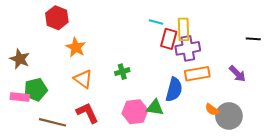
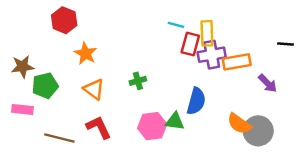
brown star: (20, 59) -> (22, 67), turned -30
orange rectangle: (197, 74) -> (237, 62), moved
green pentagon: (36, 90) -> (45, 86), moved
orange semicircle: (212, 110) -> (239, 124), size x1.5

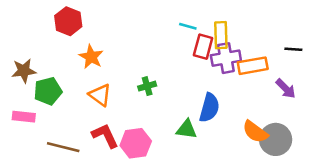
black line: (286, 44) -> (293, 49), moved
pink hexagon: (152, 126) -> (136, 143), moved

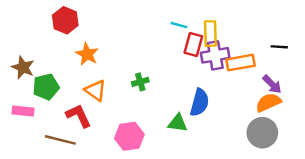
brown star: (24, 71) -> (23, 67), turned 30
orange semicircle: (255, 132) -> (268, 102), moved, turned 120
red L-shape: (105, 136) -> (79, 116), moved

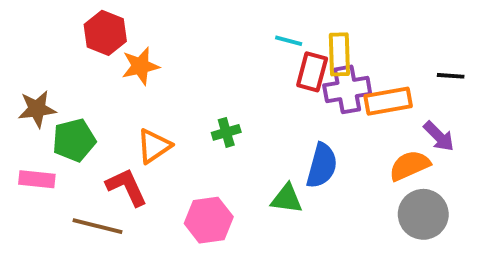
orange star: (87, 54) -> (140, 66), moved, turned 30
brown star: (23, 67) -> (37, 109), turned -30
orange triangle: (96, 90) -> (154, 146), turned 50
orange semicircle: (268, 102) -> (410, 166), moved

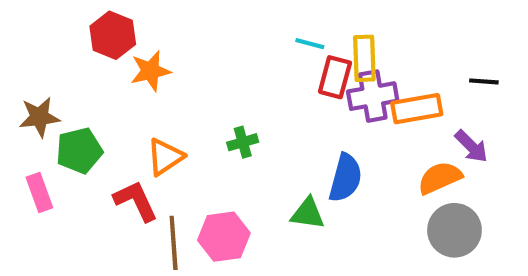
pink rectangle: (37, 179) -> (39, 193), turned 64
brown line: (97, 226) -> (174, 243), moved, turned 72

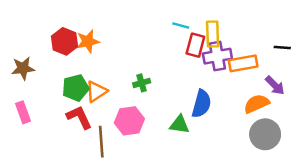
red hexagon: (113, 35) -> (65, 41), moved
green pentagon: (79, 151) -> (76, 88), moved
pink hexagon: (224, 237) -> (129, 121), moved

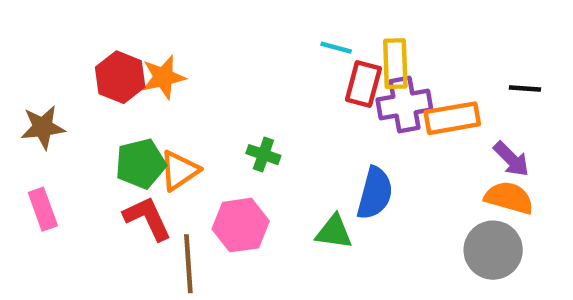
green cross: (142, 83) -> (263, 155), turned 35
orange semicircle: (257, 104) -> (509, 198), moved, turned 40

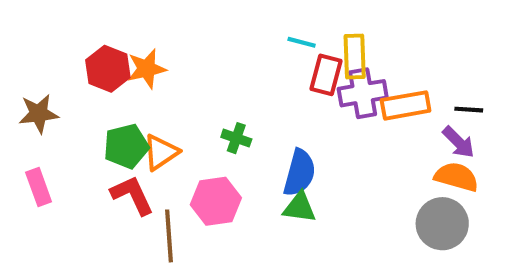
black line: (525, 89) -> (469, 110), moved
blue semicircle: (375, 193) -> (300, 173), moved

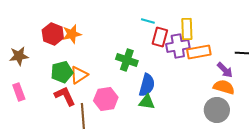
yellow rectangle: (355, 57) -> (187, 29), moved
black line: (469, 110) -> (242, 53), moved
green cross: (236, 138) -> (127, 60), moved, size x1.5

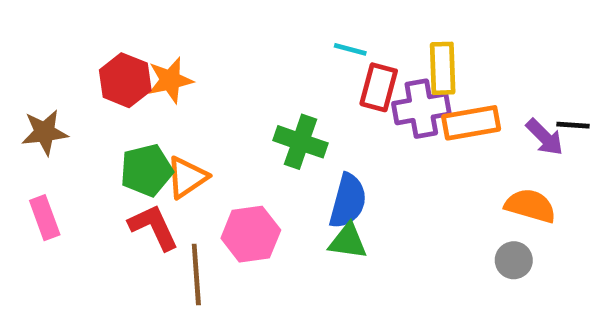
purple arrow: (225, 70) -> (545, 137), moved
gray circle: (217, 110) -> (514, 260), size x0.6

